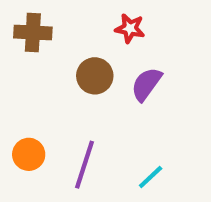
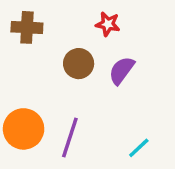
orange circle: (29, 154) -> (24, 129), size x1.5
cyan line: (151, 177) -> (139, 148), moved

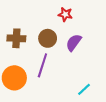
brown cross: (27, 27) -> (16, 38), moved
purple line: (70, 138) -> (42, 65), moved

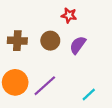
purple line: (42, 65) -> (45, 86), moved, turned 30

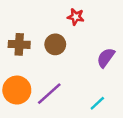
purple semicircle: (78, 45) -> (106, 58), moved

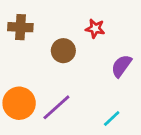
red star: (76, 17) -> (95, 29), moved
brown cross: (19, 44) -> (20, 27), moved

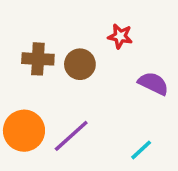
brown cross: (20, 27) -> (38, 59), moved
purple semicircle: (121, 66) -> (153, 83), turned 80

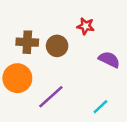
orange circle: (24, 131) -> (17, 78), moved

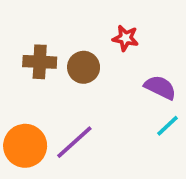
orange circle: (17, 78) -> (25, 146), moved
cyan line: (100, 107) -> (168, 126), moved

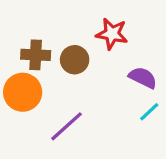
red star: (126, 38) -> (112, 34), size x1.4
orange circle: (25, 146) -> (23, 92), moved

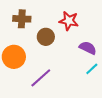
brown cross: (36, 55) -> (22, 19), moved

